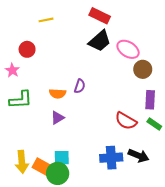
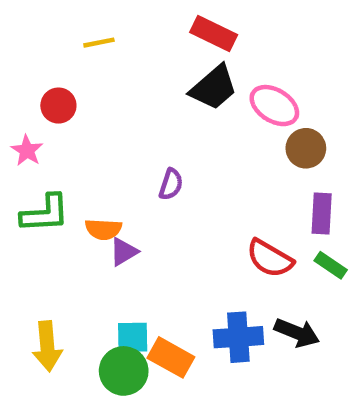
orange semicircle: (58, 94) -> (103, 229), moved
orange rectangle: (43, 167) -> (171, 357), moved

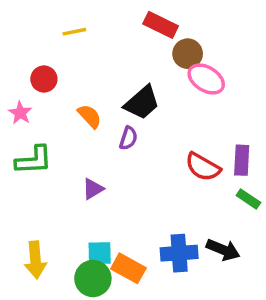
black trapezoid: (214, 88) -> (142, 103), moved
brown circle: (306, 148) -> (188, 54), moved
orange semicircle: (103, 229) -> (90, 116), moved, turned -136
red semicircle: (270, 258) -> (203, 167), moved

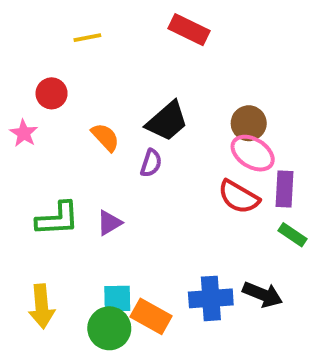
brown circle: (188, 54) -> (249, 123), moved
pink ellipse: (206, 79) -> (253, 153), moved
green L-shape: (34, 160) -> (58, 219), moved

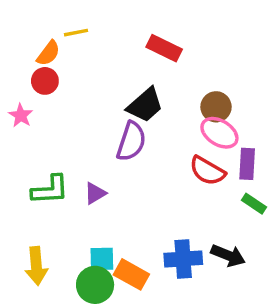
red rectangle: (189, 30) -> (164, 48), moved
orange semicircle: (105, 137) -> (48, 53), moved, turned 80
purple semicircle: (151, 163) -> (131, 141), size x1.6

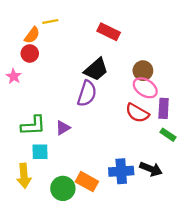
cyan square: (102, 259) -> (40, 152), moved

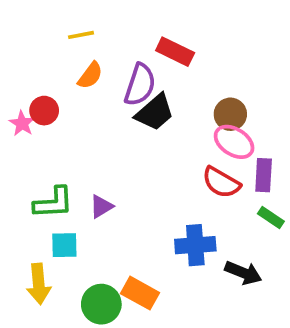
orange semicircle: (32, 35) -> (90, 75), moved
red circle: (30, 53) -> (44, 111), moved
purple semicircle: (87, 93) -> (140, 85), moved
blue cross: (121, 171) -> (195, 245), moved

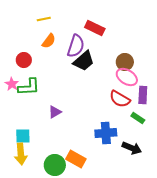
pink star: (22, 123) -> (12, 84), moved
green L-shape: (53, 203) -> (29, 87), moved
green rectangle: (271, 217) -> (138, 118), moved
cyan square: (64, 245) -> (23, 136), moved

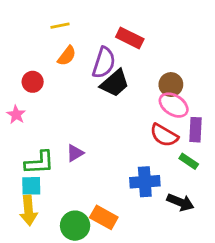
green L-shape: (29, 87) -> (39, 163), moved

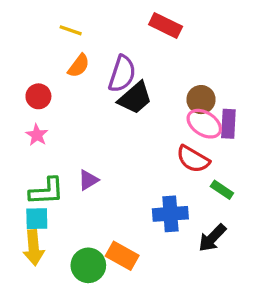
yellow line: (60, 26) -> (71, 30), turned 30
red rectangle: (130, 38) -> (166, 25), moved
pink star: (16, 115) -> (37, 135), moved
purple rectangle: (196, 130) -> (228, 124), moved
black arrow: (180, 202) -> (212, 238), turned 112

